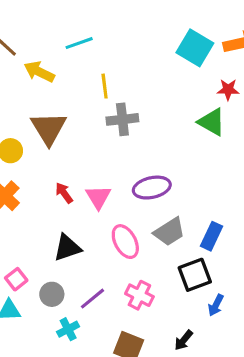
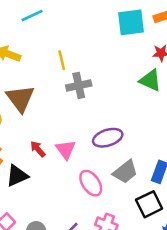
cyan line: (79, 43) -> (32, 16), moved
cyan square: (195, 48) -> (131, 22), turned -32
black triangle: (67, 248) -> (17, 176), moved

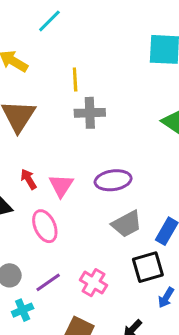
cyan line: (32, 16) -> (49, 21), turned -30
pink ellipse: (91, 183) -> (45, 226), moved

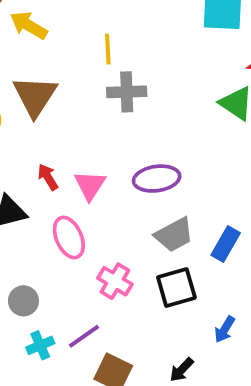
black square: (148, 267) -> (176, 288), moved
purple line: (48, 282) -> (84, 336), moved
pink cross: (93, 283) -> (115, 281), moved

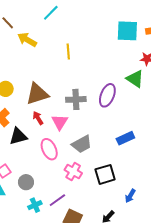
gray cross: (127, 92) -> (76, 99), moved
brown triangle: (35, 96) -> (37, 94), moved, turned 40
purple ellipse: (157, 179) -> (107, 95), moved, turned -60
gray trapezoid: (174, 235) -> (82, 144), moved
blue rectangle: (226, 244) -> (125, 138), moved, turned 36

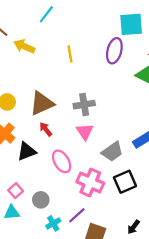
purple ellipse: (107, 95) -> (114, 51), moved
pink triangle: (60, 122) -> (85, 132), moved
gray trapezoid: (82, 144) -> (112, 152), moved
pink cross: (73, 172) -> (90, 182), size x1.4

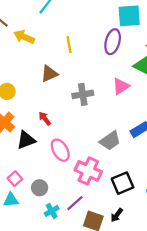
brown triangle: (42, 103) -> (49, 74), moved, size x0.7
pink triangle: (85, 132) -> (121, 86), moved, turned 30
black square: (125, 182) -> (123, 183), moved
black arrow: (134, 227) -> (117, 215), moved

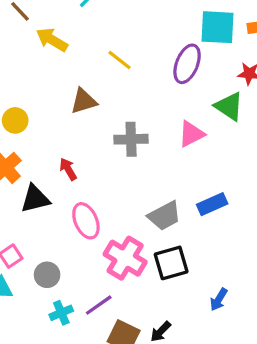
yellow line: (69, 45) -> (119, 60), turned -49
black square: (123, 183) -> (171, 263), moved

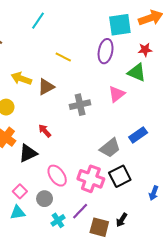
yellow arrow: (52, 40) -> (21, 79), moved
pink ellipse: (86, 221) -> (57, 176), moved

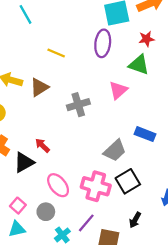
cyan line: (38, 21) -> (25, 14), turned -60
red arrow: (45, 131) -> (42, 145), moved
blue rectangle: (138, 135) -> (145, 134), turned 60
black arrow: (122, 220) -> (135, 220), moved

